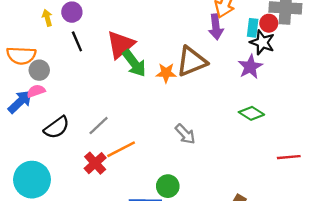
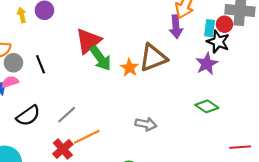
black line: (77, 41) -> (40, 64), moved
orange star: (166, 73) -> (129, 68), turned 30
gray arrow: (185, 134) -> (146, 124), turned -36

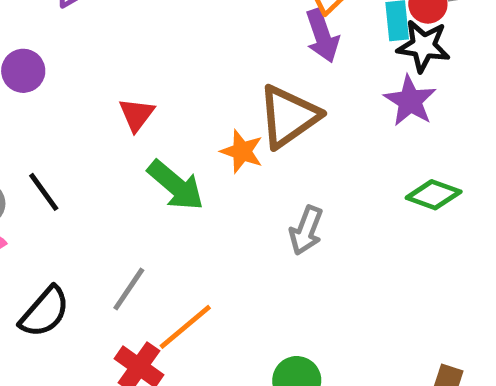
red triangle: (88, 41) -> (136, 115), size x0.6
green arrow: (101, 58) -> (176, 185), moved
gray arrow: (146, 124) -> (306, 230), moved, turned 114

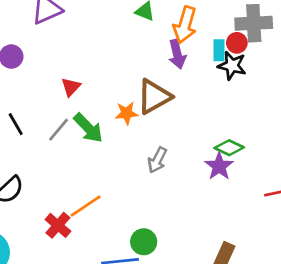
purple star: (410, 101) -> (219, 166), moved
orange star: (242, 151) -> (127, 113), turned -30
gray line: (129, 289) -> (59, 130), moved

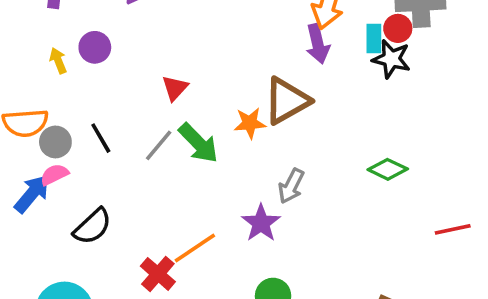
purple star: (219, 166) -> (261, 223), moved

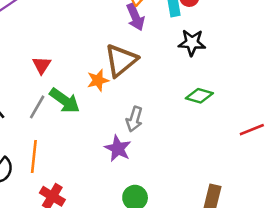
black star: (391, 59) -> (192, 43), moved
orange line: (195, 248) -> (34, 156), moved, turned -40

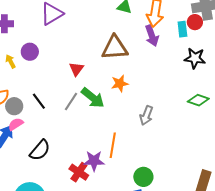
brown triangle: (121, 60) -> (115, 48), moved, turned 32
purple star: (118, 148) -> (94, 161), moved, turned -30
orange line: (34, 156) -> (113, 145), moved

